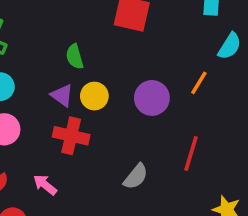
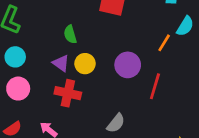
orange line: (199, 83) -> (164, 43), moved
red line: (191, 154) -> (155, 86), moved

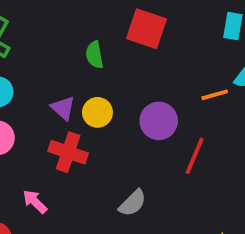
green semicircle: (70, 34) -> (94, 55), moved
orange line: (164, 43) -> (215, 95), turned 36

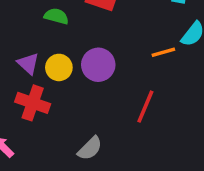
green semicircle: (94, 55) -> (56, 16), turned 115
purple circle: (159, 121) -> (98, 65), moved

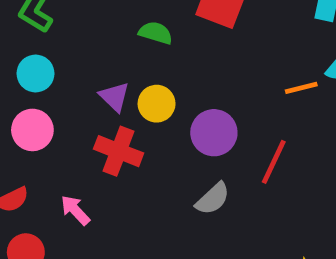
purple circle: (98, 65) -> (214, 133), moved
gray semicircle: (90, 148) -> (213, 199), moved

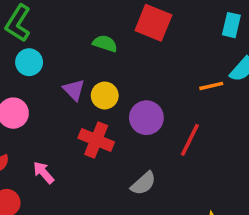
cyan circle: (35, 73) -> (29, 62), moved
red cross: (119, 151) -> (96, 140), moved
gray semicircle: (213, 199) -> (143, 183), moved

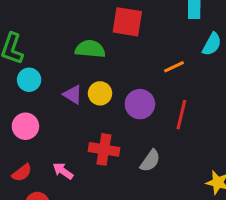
green semicircle: (105, 43) -> (90, 49), size x1.4
orange line: (211, 86) -> (174, 67), moved
red cross: (96, 140) -> (104, 149), moved

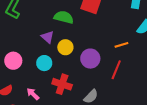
orange line: (174, 67) -> (121, 45), moved
cyan circle: (29, 80) -> (44, 63), moved
purple triangle: (73, 94) -> (48, 37), moved

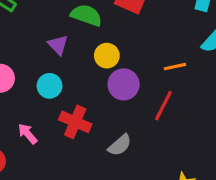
yellow circle: (65, 47) -> (107, 56), moved

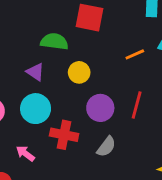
orange line: (175, 67) -> (135, 54), moved
purple circle: (124, 84) -> (100, 108), moved
cyan circle: (50, 86) -> (36, 109), size x1.4

